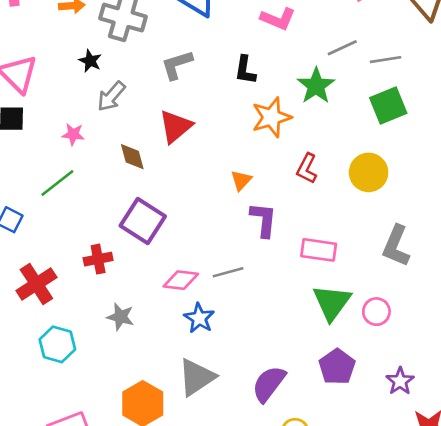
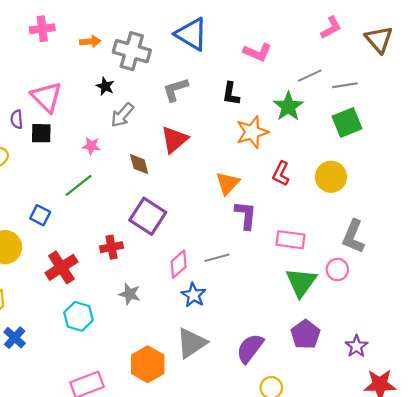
orange triangle: (241, 180) -> (228, 183), size x1.4
pink diamond: (181, 280) -> (179, 264), turned -48
pink circle: (376, 312) -> (337, 269), moved

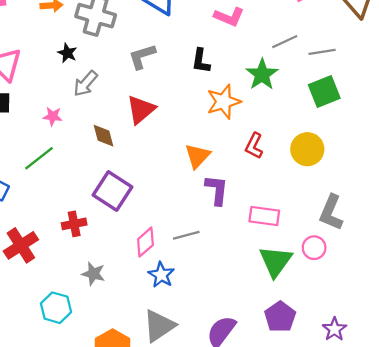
cyan hexagon: (79, 316) -> (56, 308), moved

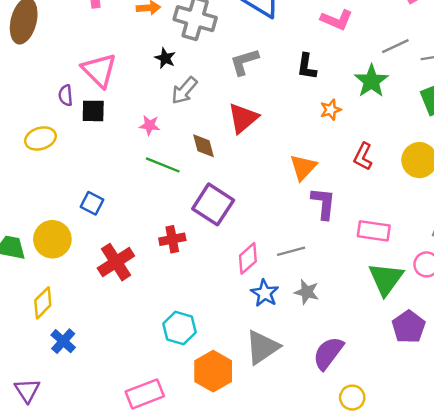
orange star: (224, 102) -> (331, 110), size x0.6
green line: (39, 158) -> (163, 165), moved, turned 60
gray star: (93, 274) -> (307, 292), moved
cyan hexagon: (56, 308) -> (180, 328), moved
purple pentagon: (280, 317) -> (409, 327), moved

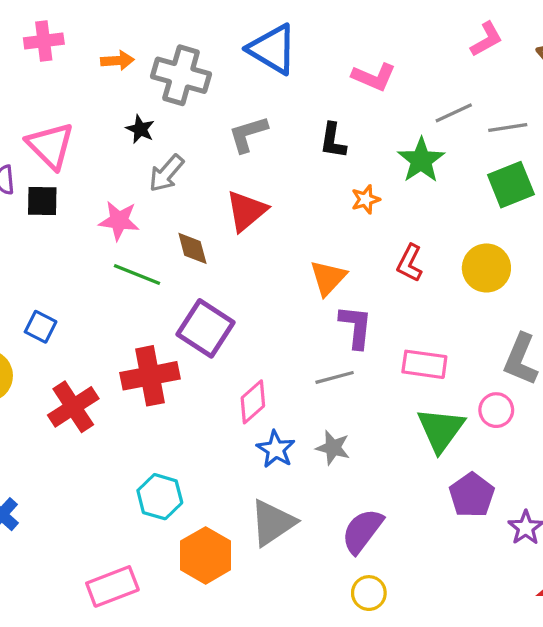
pink star: (150, 125) -> (119, 221), size x1.4
red cross: (172, 239) -> (150, 376), size x1.6
gray line: (291, 251) -> (335, 377), moved
yellow circle: (352, 398) -> (369, 593), moved

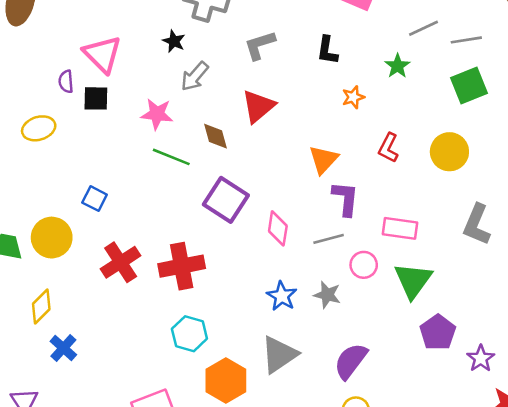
green star: (421, 160) -> (397, 66), size x0.7
red cross: (150, 376) -> (182, 266), moved
pink diamond: (253, 402) -> (278, 228), moved, turned -40
pink circle: (496, 410) -> (364, 265), moved

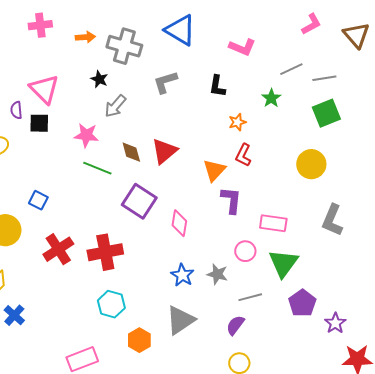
red triangle: (258, 106) -> (164, 151), moved
red L-shape: (388, 148) -> (243, 155), moved
gray line: (329, 239) -> (250, 297), moved
purple semicircle: (351, 361) -> (235, 325), size x0.7
orange hexagon: (226, 381) -> (139, 340), size x0.7

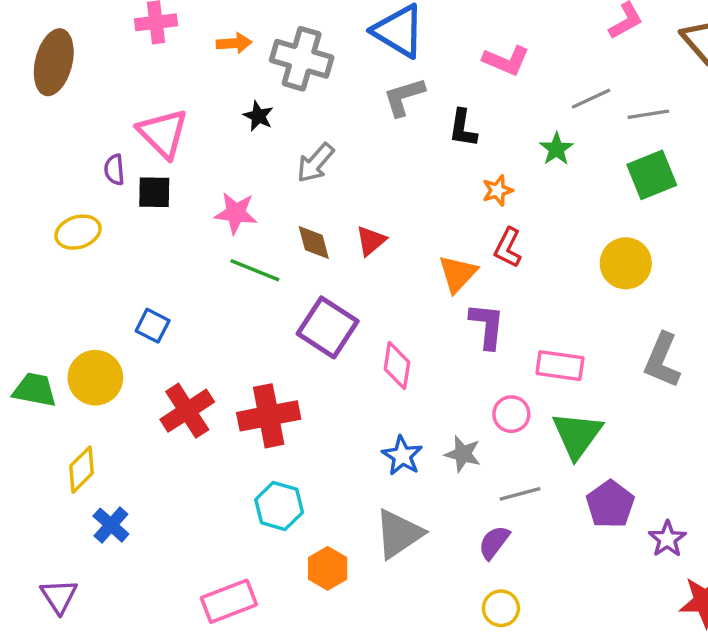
gray L-shape: (165, 82) -> (404, 97), moved
gray arrow: (115, 106) -> (315, 163), moved
red triangle: (164, 151) -> (371, 241), size x0.7

